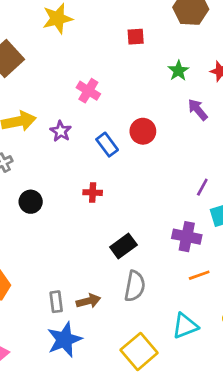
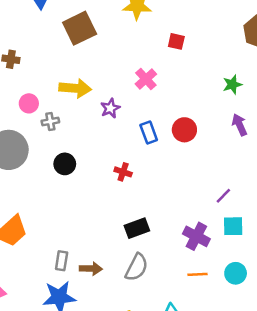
red square: (136, 37) -> (176, 41), moved

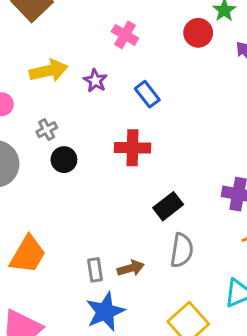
gray cross: (50, 122) -> (47, 130), moved
red circle: (184, 130) -> (198, 33), moved
red cross: (123, 172) -> (132, 148), size x1.6

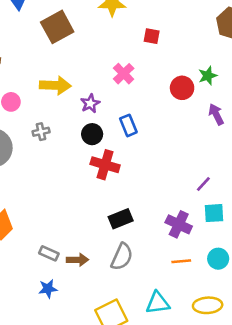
black circle: (64, 160) -> (92, 134), moved
gray rectangle: (95, 270) -> (49, 253), turned -72
blue star: (105, 312) -> (48, 289), size x0.6

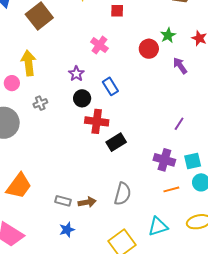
yellow arrow: (55, 85) -> (29, 63), moved, turned -90
cyan square: (214, 213) -> (193, 161), moved
black rectangle: (121, 219) -> (116, 142), moved

